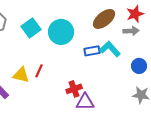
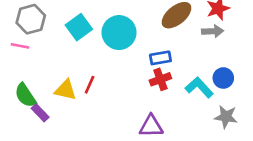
cyan L-shape: (110, 49) -> (199, 87), moved
red cross: (74, 89) -> (160, 79), moved

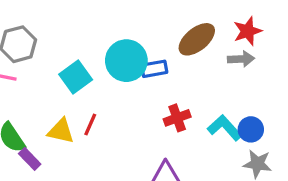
cyan square: (79, 27) -> (76, 77), moved
blue rectangle: (160, 58) -> (154, 69), moved
blue circle: (223, 78) -> (251, 129), moved

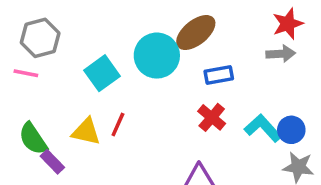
brown ellipse: (197, 39) -> (196, 33), moved
blue rectangle: (154, 69) -> (219, 75), moved
red cross: (177, 118) -> (212, 117), turned -30

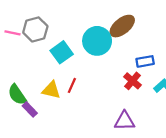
gray hexagon: (40, 38) -> (35, 29), moved
pink line: (26, 73) -> (13, 33), moved
blue rectangle: (219, 75) -> (145, 61), moved

